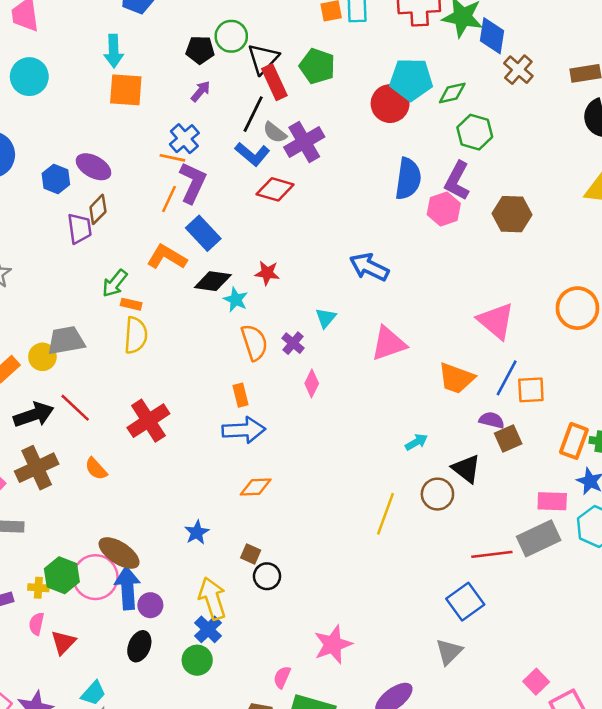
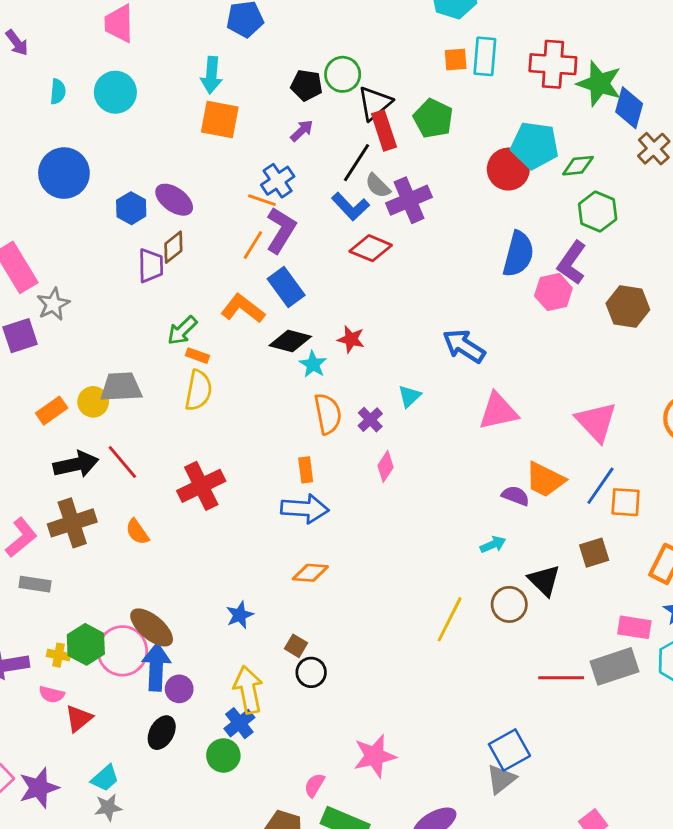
pink triangle: (388, 344) -> (498, 411), moved
purple semicircle: (492, 420) -> (515, 496), moved
blue square: (465, 602) -> (509, 750), moved
pink semicircle: (36, 624) -> (52, 694), turned -95

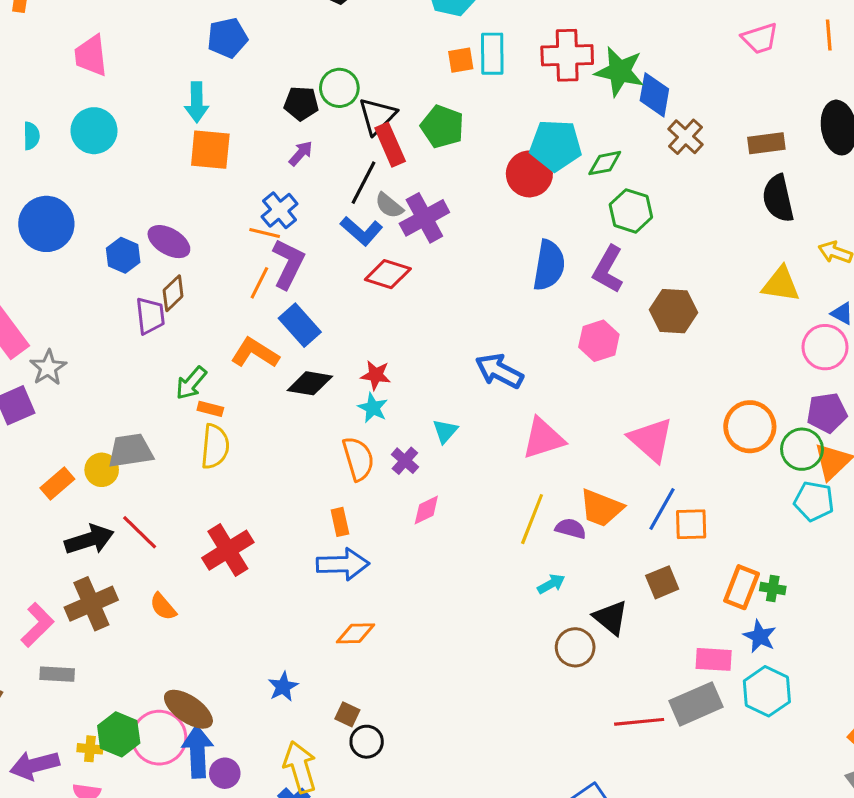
pink hexagon: (553, 292) -> (599, 341), moved
cyan star: (313, 364) -> (373, 408), moved
pink diamond: (385, 466) -> (426, 510), turned 36
yellow line: (450, 619) -> (532, 519), moved

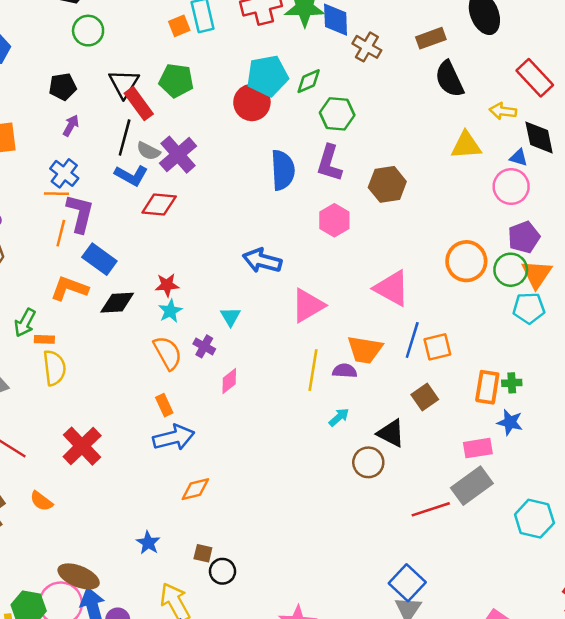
green circle: (339, 88) -> (88, 31), moved
cyan star: (373, 408) -> (170, 311), turned 30
cyan hexagon: (767, 691) -> (534, 519), moved

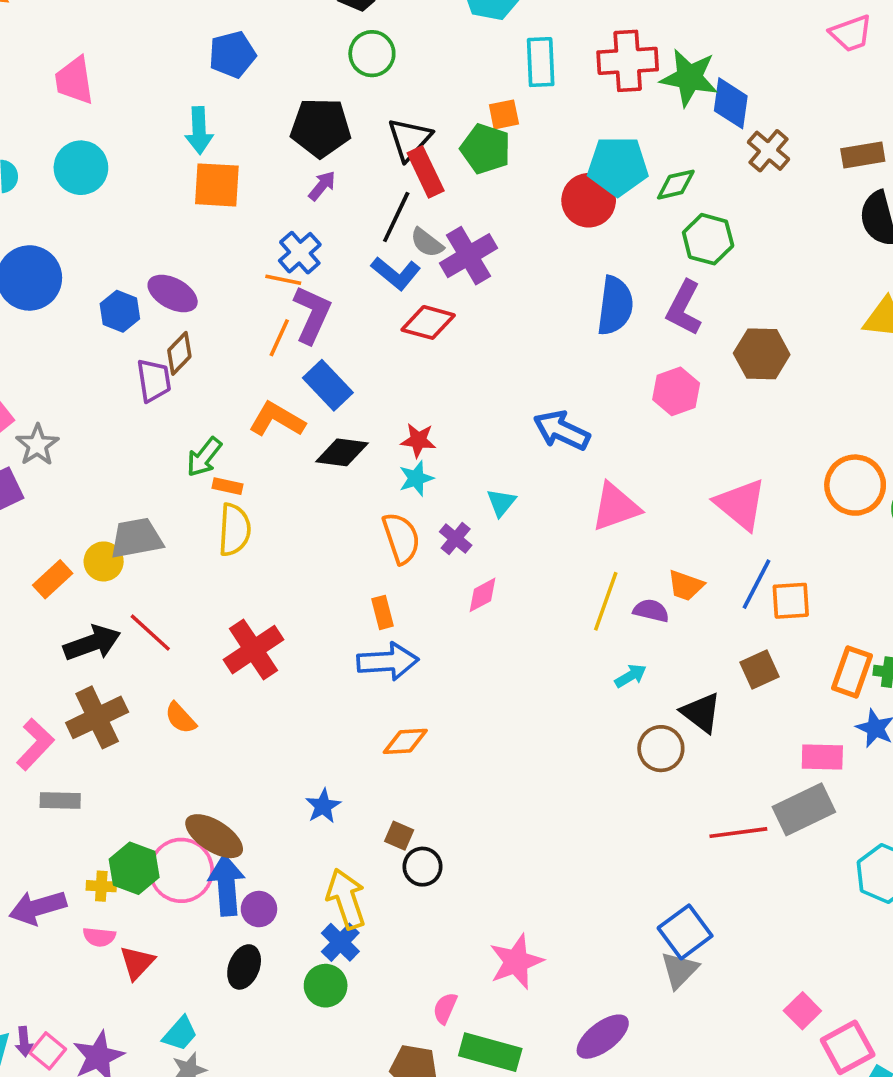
orange square: (179, 26) -> (504, 114), moved
black pentagon: (63, 87) -> (321, 128), size x1.5
orange trapezoid: (365, 350) -> (686, 585), size x0.7

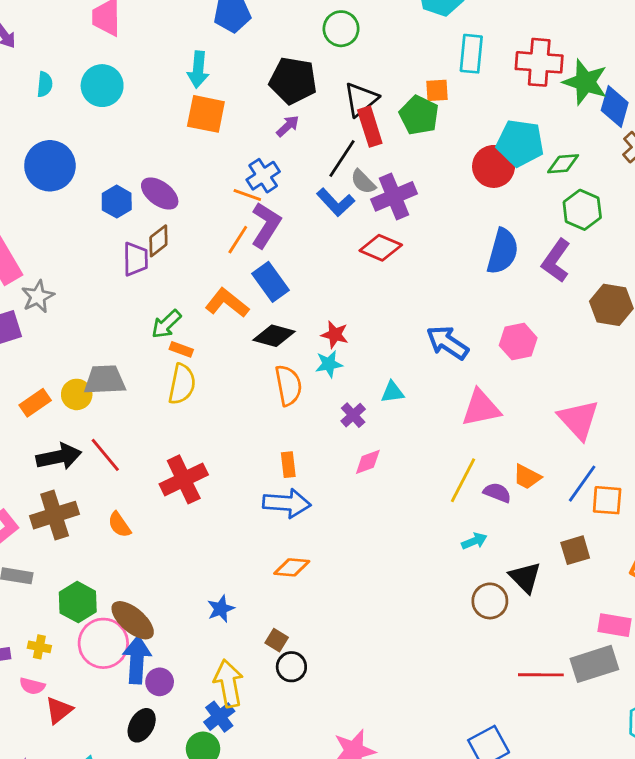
red diamond: (428, 322) -> (381, 248), moved
pink hexagon: (676, 391) -> (518, 342), moved
cyan triangle: (501, 503) -> (393, 392), turned 35
orange semicircle: (401, 538) -> (288, 385), moved
green hexagon: (134, 868) -> (78, 602), moved

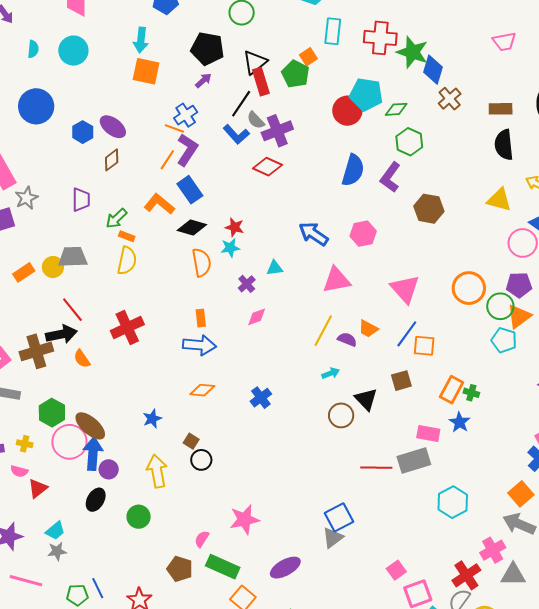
orange square: (437, 90) -> (308, 57), turned -30
purple trapezoid: (136, 259) -> (81, 200), moved
black arrow: (59, 457) -> (61, 334), moved
blue cross: (219, 717) -> (261, 398), moved

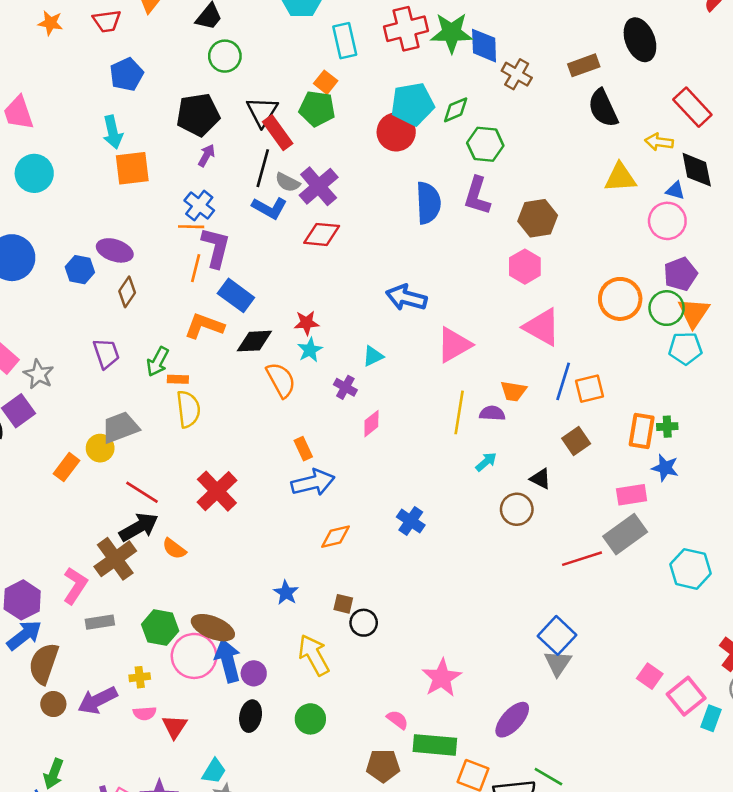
pink hexagon: (363, 234) -> (525, 267), moved
black triangle: (366, 399) -> (540, 479), size x0.7
pink semicircle: (202, 539) -> (398, 720), turned 114

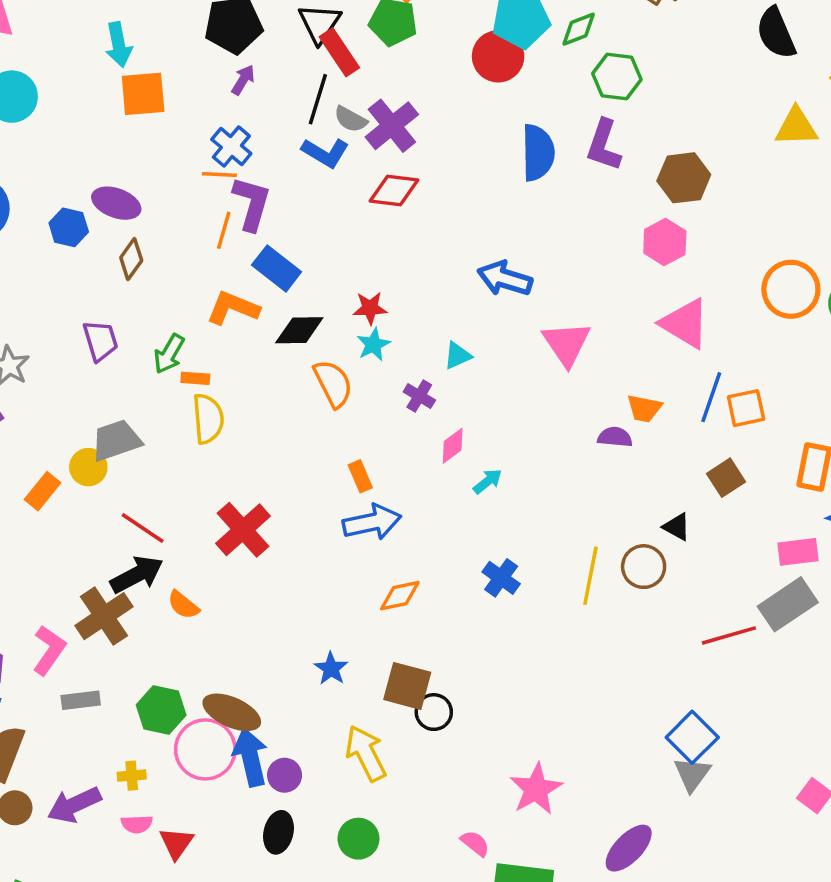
pink triangle: (454, 345) -> (567, 344), turned -36
yellow line: (459, 412) -> (590, 576), moved
cyan arrow: (486, 462) -> (488, 481), moved
brown square: (343, 604) -> (407, 686), size x1.8

